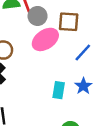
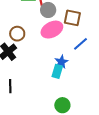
blue star: (83, 86) -> (61, 62), moved

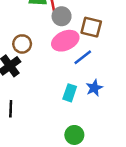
blue line: (80, 44) -> (83, 57), moved
blue star: (61, 62) -> (94, 88), moved

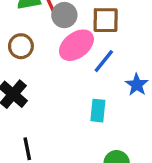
brown circle: (22, 44) -> (21, 46), moved
blue star: (94, 88) -> (137, 85), moved

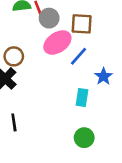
brown circle: (21, 46) -> (14, 56), moved
cyan rectangle: (98, 111) -> (82, 98), moved

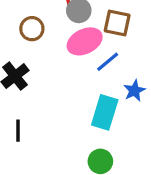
brown circle: (14, 56) -> (32, 29), moved
cyan rectangle: (82, 98) -> (105, 112), size x1.5

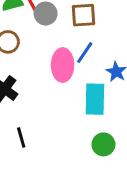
pink ellipse: (85, 41) -> (63, 65), moved, turned -48

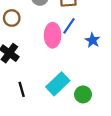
cyan rectangle: (95, 99) -> (58, 84), moved, turned 45

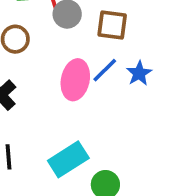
blue star: (93, 40) -> (139, 73), moved

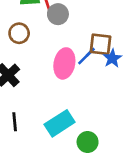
brown square: (112, 25) -> (101, 44), moved

